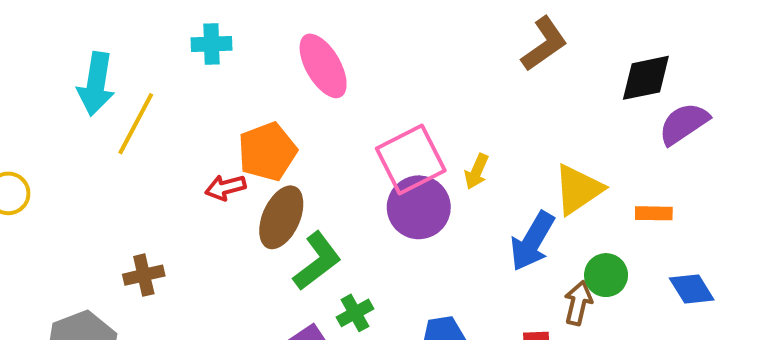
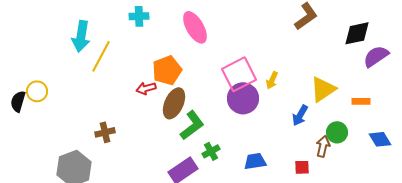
blue arrow: (532, 241) -> (300, 115), size x0.7

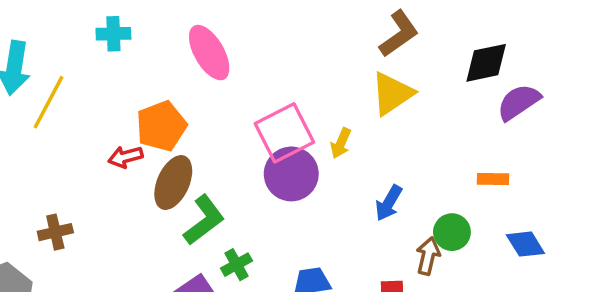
yellow triangle: (323, 89) -> (392, 94), moved

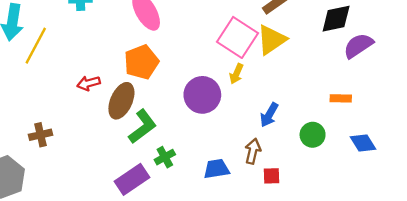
orange pentagon: (161, 126) -> (141, 62), moved
pink square: (284, 133) -> (238, 37), moved, turned -30
brown arrow: (428, 256) -> (253, 151), moved

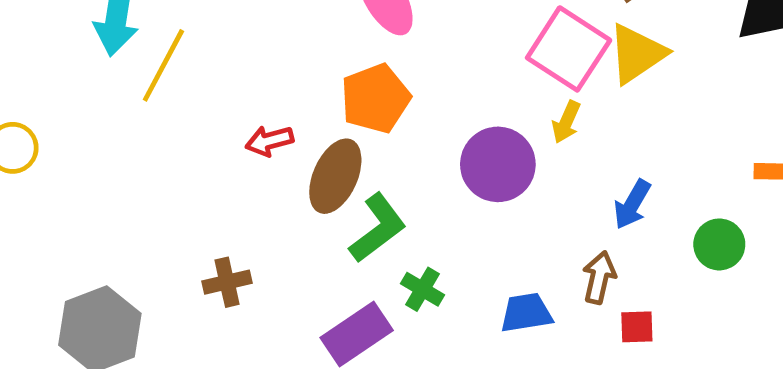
brown cross: (40, 135) -> (227, 282), moved
green cross: (165, 157) -> (422, 289), turned -30

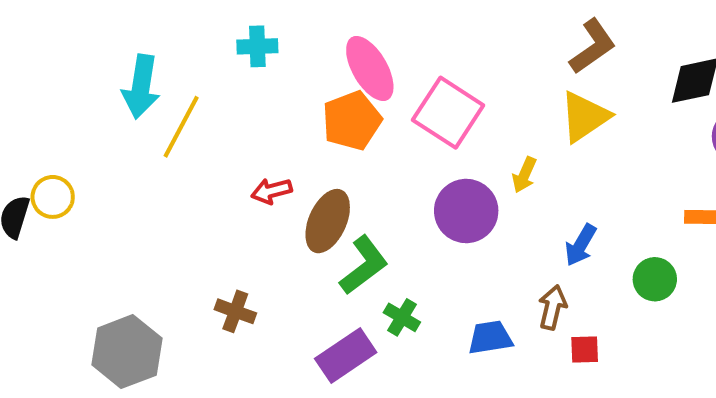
pink square: (569, 49) -> (448, 113), moved
orange pentagon: (375, 98) -> (352, 121), moved
brown cross: (227, 282) -> (235, 311), turned 33

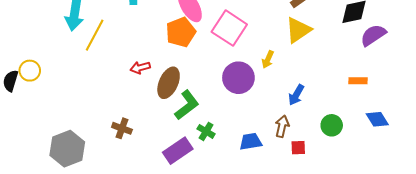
green circle: (655, 279) -> (332, 125), moved

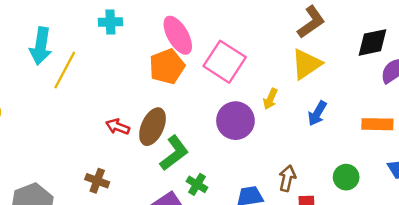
red arrow: (140, 68) -> (118, 127), moved, turned 36
orange rectangle: (358, 81) -> (377, 124), size x1.4
blue arrow: (296, 95) -> (317, 113), moved

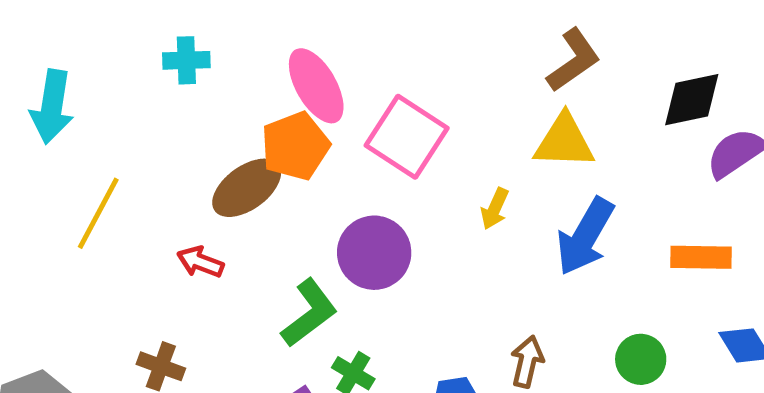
yellow triangle: (306, 64) -> (564, 141), turned 36
yellow line: (65, 70) -> (98, 213), moved
blue arrow: (317, 113) -> (585, 236), size x1.6
purple circle: (235, 121) -> (374, 253), moved
brown ellipse: (153, 127) -> (247, 188), moved, turned 30

